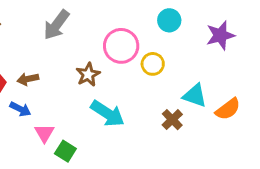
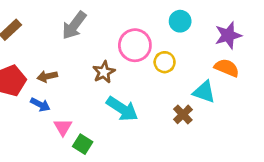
orange semicircle: (228, 109) -> (227, 68), moved, turned -120

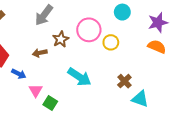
brown star: (104, 72) -> (61, 39), moved
brown arrow: (47, 76) -> (40, 53), moved
cyan triangle: (204, 92) -> (140, 99), moved

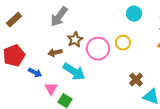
pink circle: (89, 30) -> (98, 49), moved
cyan arrow: (79, 77) -> (74, 72), moved

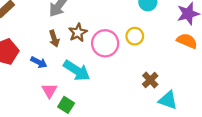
brown arrow: (55, 53) -> (54, 39), moved, turned -96
blue arrow: (35, 73) -> (39, 62), moved

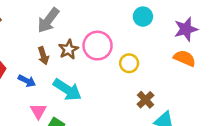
yellow circle: (135, 36) -> (129, 63), moved
pink circle: (105, 43) -> (98, 46), moved

